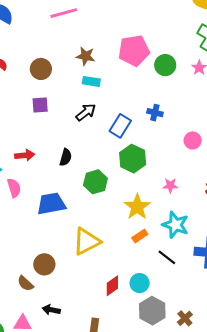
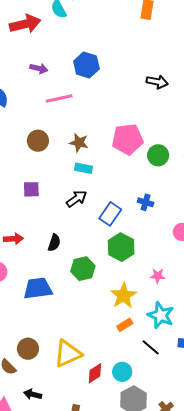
brown circle: (41, 69) -> (38, 141), moved
yellow triangle: (87, 241) -> (68, 354), moved

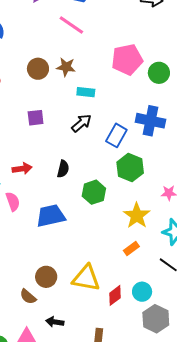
pink line: (59, 99) -> (71, 25), moved, turned 52
brown star: (79, 143) -> (66, 67), moved
blue cross: (146, 202) -> (151, 121), size x1.8
orange rectangle: (125, 325) -> (131, 249), moved
yellow triangle: (68, 354) -> (86, 278), turned 40

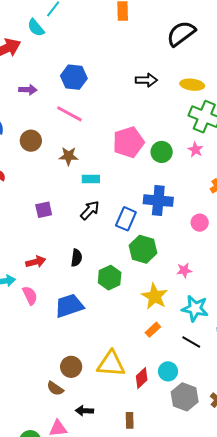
brown circle: (38, 69) -> (31, 141), moved

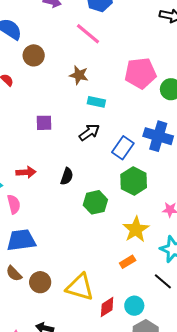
brown circle: (31, 141) -> (34, 55), moved
blue trapezoid: (69, 306) -> (21, 240), moved
brown semicircle: (55, 388) -> (14, 274), moved

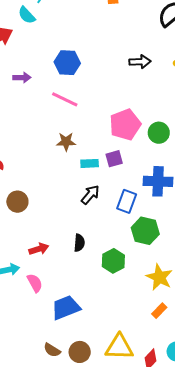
brown circle: (34, 55) -> (17, 202), moved
purple square: (44, 123) -> (114, 159), moved
blue trapezoid: (21, 240) -> (66, 308), moved

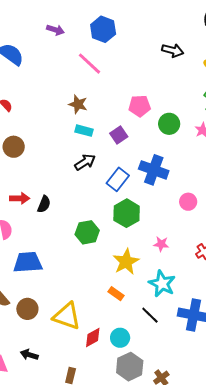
pink pentagon: (125, 125) -> (140, 106), size x0.7
purple square: (114, 159) -> (119, 135), turned -36
cyan rectangle: (90, 163) -> (84, 131), moved
black semicircle: (79, 243) -> (44, 204), moved
orange rectangle: (159, 311) -> (116, 294), turned 63

